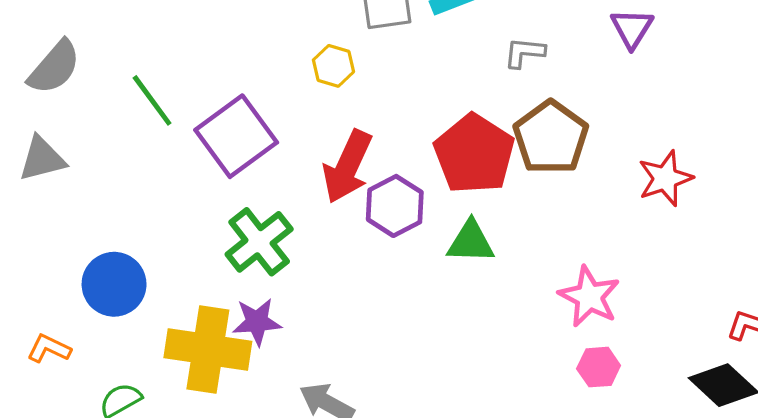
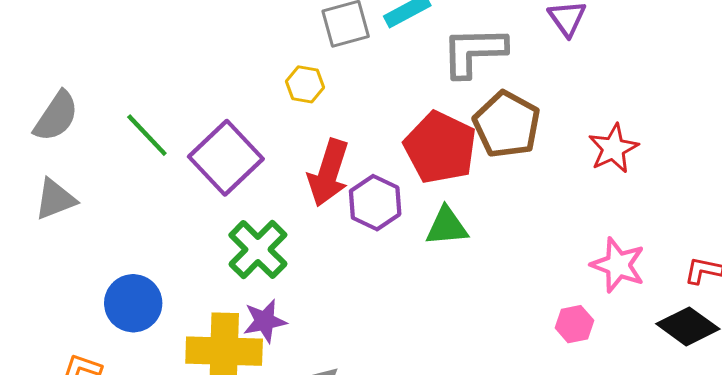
gray L-shape: (524, 53) -> (474, 52), size x1.8
pink star: (589, 297) -> (618, 265), moved

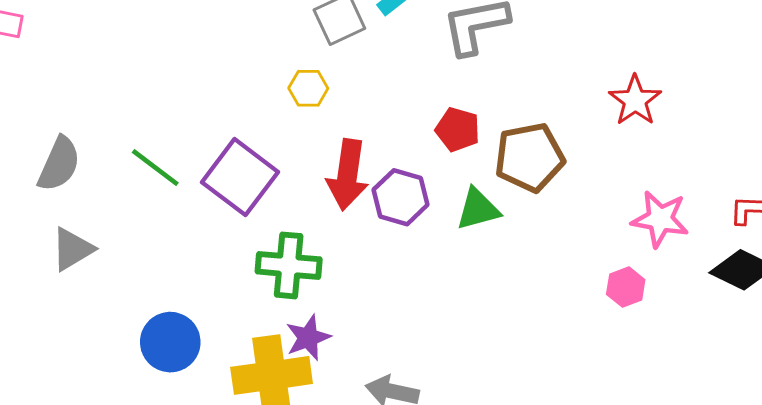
brown pentagon: (507, 124) -> (529, 157), moved, turned -30
red pentagon: (440, 148) -> (458, 129), size x0.6
green cross: (258, 249) -> (289, 265), turned -30

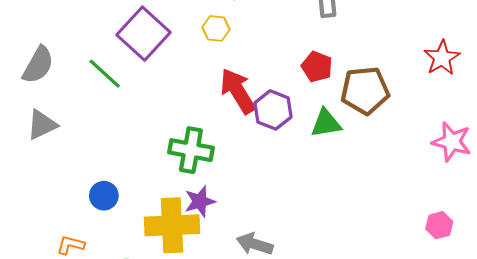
red arrow: (348, 175) -> (238, 91), turned 135
purple square: (240, 177) -> (144, 34), moved
pink hexagon: (626, 287) -> (439, 225), moved
blue circle: (170, 342) -> (104, 196), size x0.7

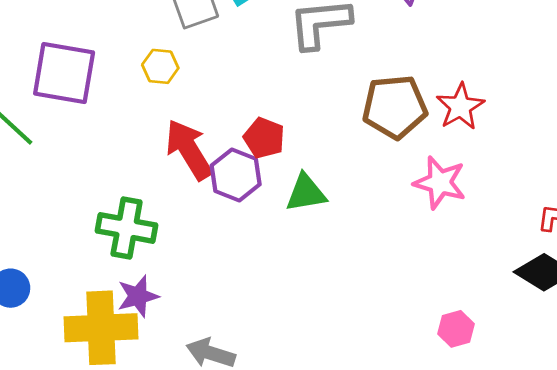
purple square: (144, 34) -> (64, 73), turned -33
red pentagon: (317, 67) -> (264, 138), moved
brown pentagon: (365, 91) -> (395, 107), moved
pink star: (452, 142) -> (440, 183), moved

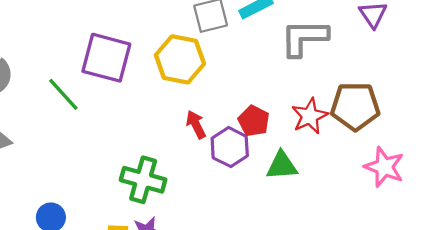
yellow hexagon: (160, 66) -> (180, 59), size x1.8
red star: (460, 107) -> (310, 116), moved
red arrow: (189, 150) -> (196, 125), size x0.6

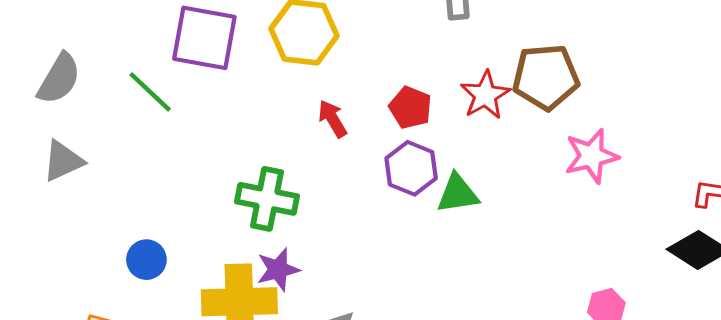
purple hexagon: (230, 147) -> (411, 168), moved
green triangle: (282, 165) -> (458, 194), moved
pink star: (384, 167) -> (591, 156), turned -30

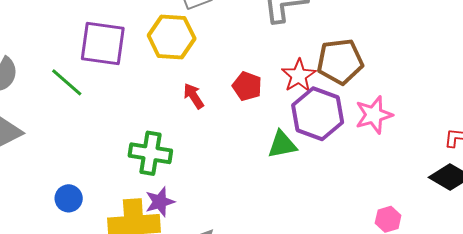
purple hexagon: (411, 168) -> (318, 114), moved, size x1.4

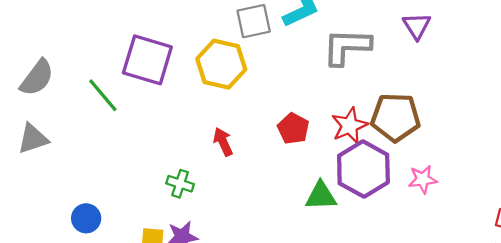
red arrow: (194, 96) -> (223, 142), moved
pink star: (374, 115) -> (423, 179), size x0.7
green cross: (150, 153) -> (180, 184), size x0.6

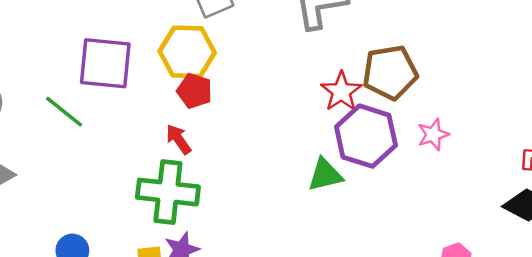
red pentagon: (293, 129) -> (194, 91), moved
red arrow: (223, 142) -> (179, 139), moved
green cross: (180, 184) -> (168, 192), size x2.0

